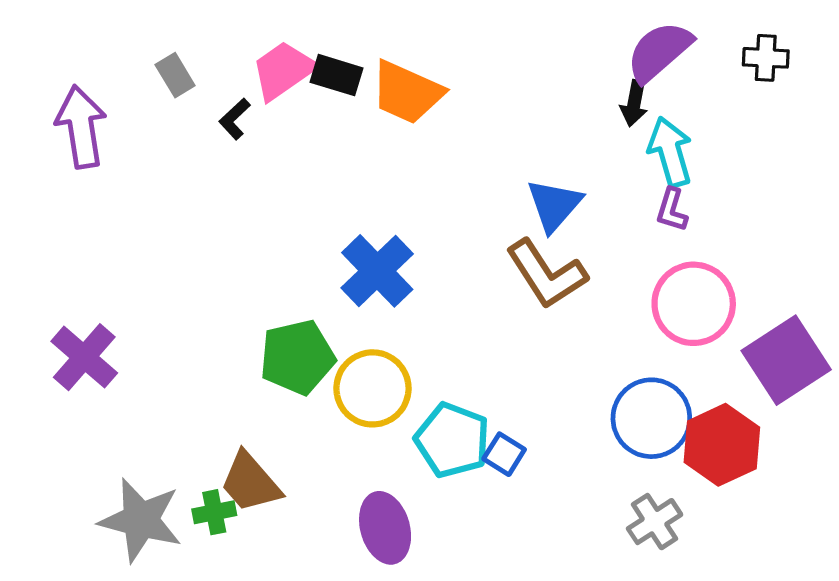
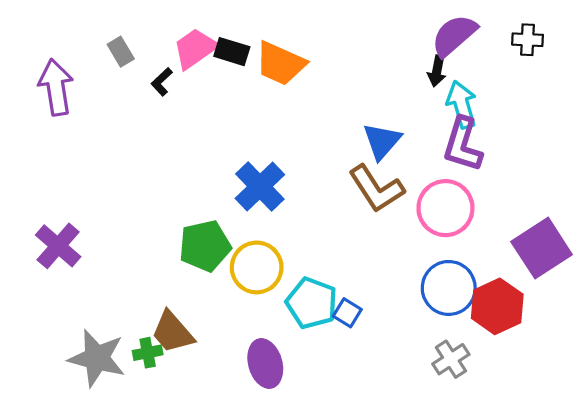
purple L-shape: (672, 210) -> (463, 144), size x1.8
pink circle: (694, 304) -> (445, 208), moved

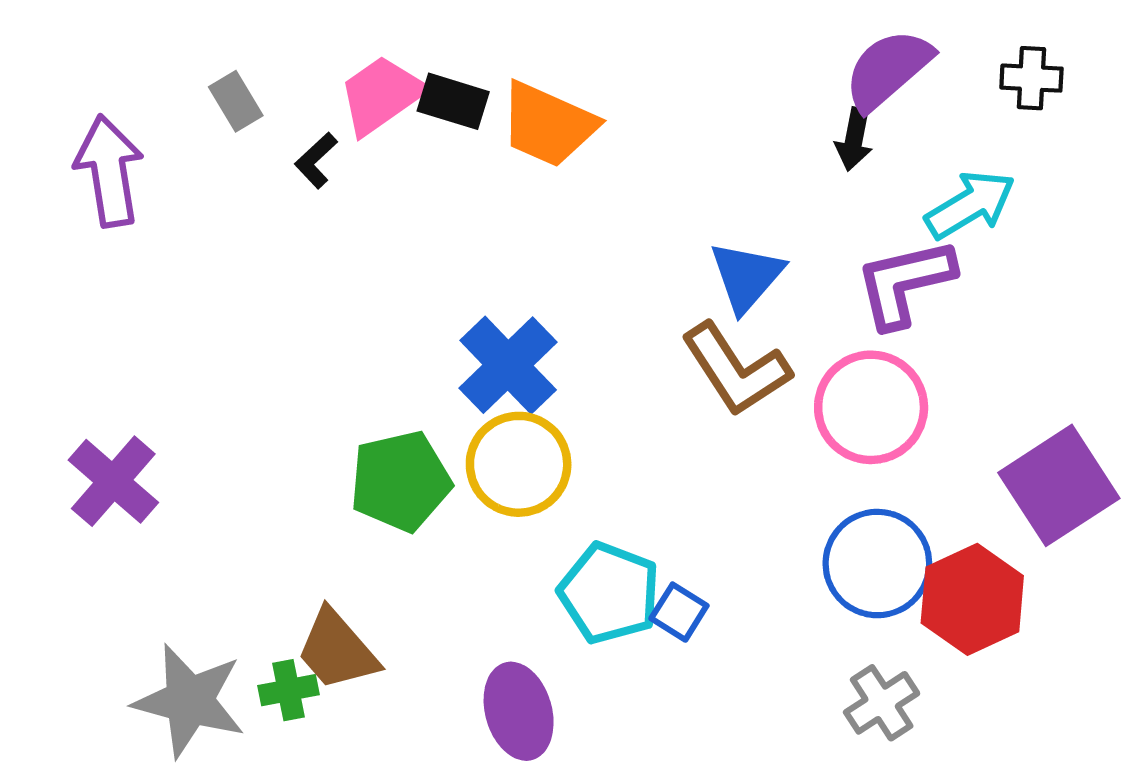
cyan arrow: (462, 104) -> (970, 205), moved, turned 75
purple L-shape: (463, 144) -> (905, 283), turned 60
yellow circle: (257, 267) -> (519, 464), moved

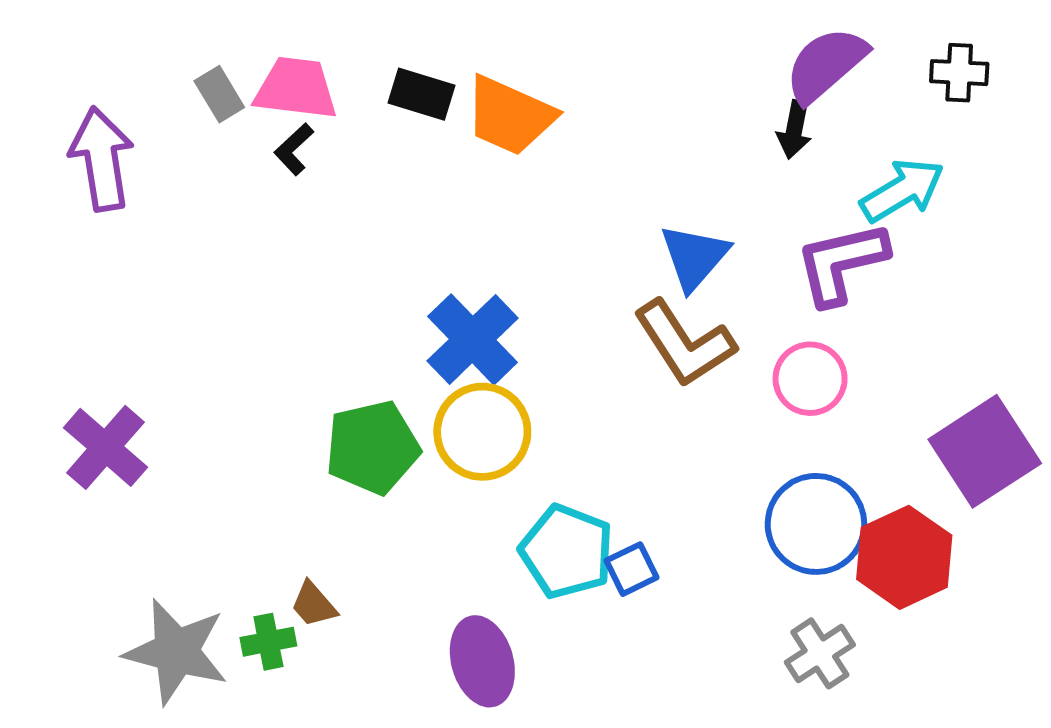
pink trapezoid: (381, 95) -> (296, 88), moved, turned 42
pink circle: (871, 407) -> (810, 379), size x0.7
blue square: (679, 612) -> (631, 569), turned 32
brown trapezoid: (337, 650) -> (314, 604), size x0.6

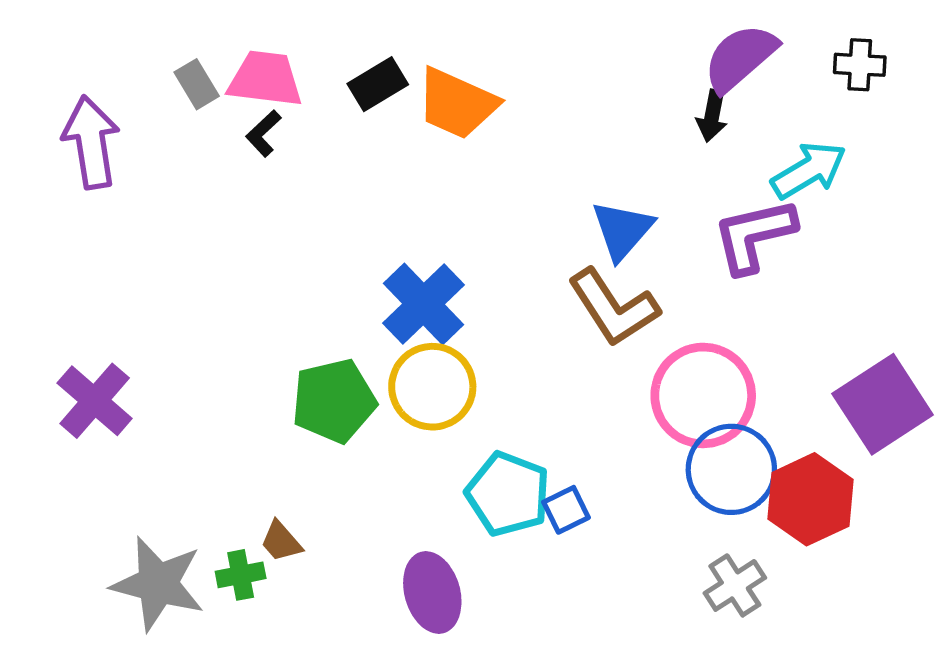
black rectangle: (421, 94) -> (378, 84), turned -48
pink circle: (810, 379) -> (703, 395), moved, size x1.6

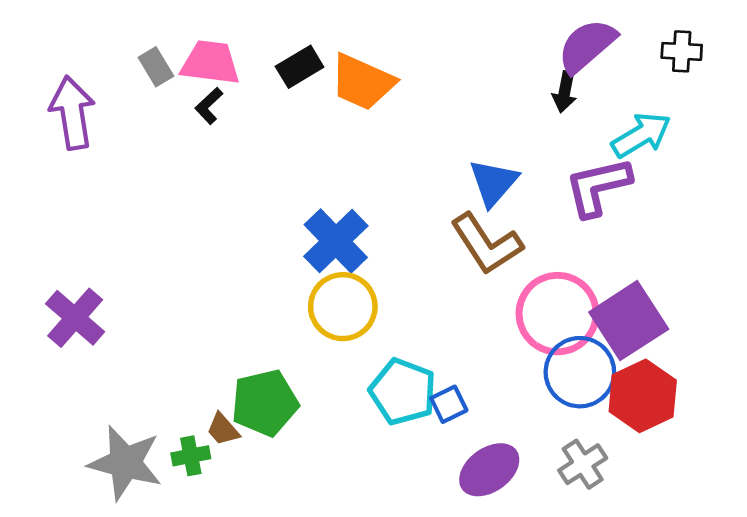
green pentagon: (334, 401) -> (265, 403), moved
purple square: (883, 404) -> (629, 321), moved
purple ellipse: (432, 592) -> (489, 470), moved, turned 70

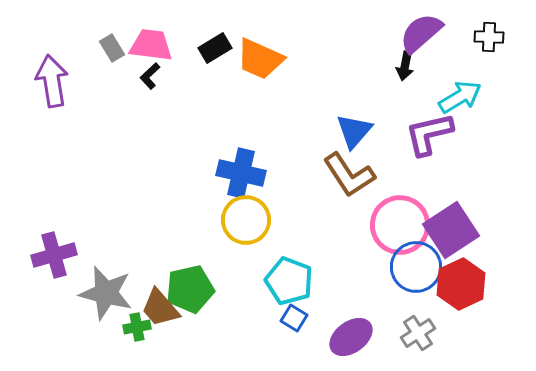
blue cross: (336, 241) -> (241, 173), turned -33
purple cross: (75, 318) -> (54, 255), moved, turned 33
blue square: (449, 404) -> (294, 318), moved, turned -32
brown trapezoid: (223, 429) -> (160, 308), size x1.6
gray star: (125, 463) -> (106, 293), moved

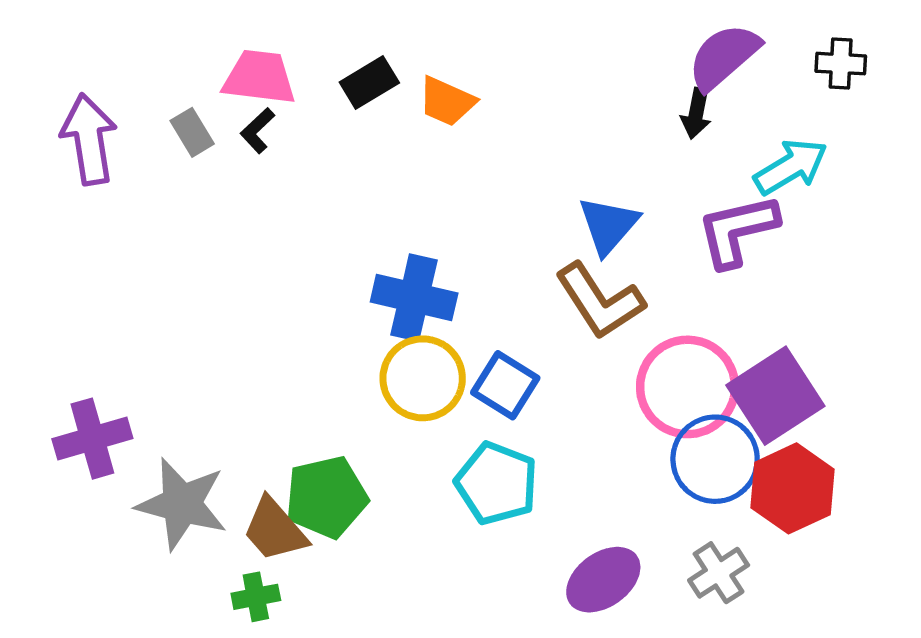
gray rectangle: (112, 48) -> (192, 132), moved
orange trapezoid: (260, 59) -> (447, 101), size x0.7
blue square: (294, 318) -> (505, 385), moved, size x1.4
green cross: (137, 327) -> (256, 597), moved

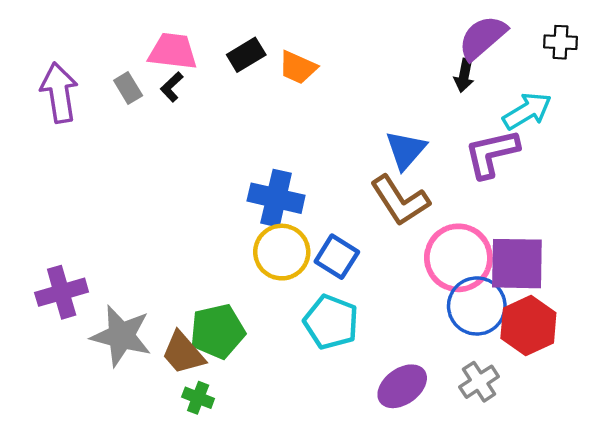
purple square: (775, 396) -> (517, 264), turned 34
green cross: (256, 597) -> (198, 398), moved, turned 32

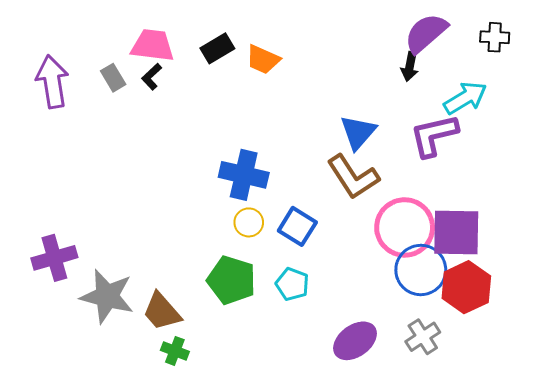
yellow circle: (282, 252) -> (249, 222), size x0.6
cyan pentagon: (331, 322) -> (292, 284), size x0.7
green pentagon: (218, 331) -> (232, 280), moved, turned 30

